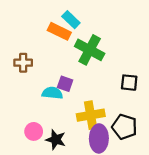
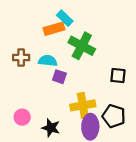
orange rectangle: (59, 31) -> (54, 29), turned -42
cyan semicircle: (52, 93) -> (48, 61), moved
pink circle: (34, 131) -> (22, 117), moved

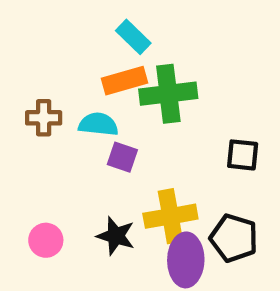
orange rectangle: (54, 29) -> (125, 81), moved
green cross: (82, 46) -> (168, 94), turned -35
black star: (51, 128) -> (116, 236), moved

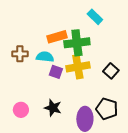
cyan rectangle: (133, 37) -> (95, 17), moved
black square: (243, 155) -> (111, 71), turned 35
yellow cross: (170, 216) -> (78, 67), moved

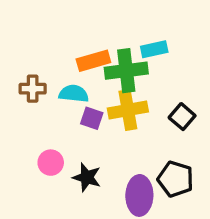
cyan rectangle: (95, 17) -> (154, 49), moved, turned -56
pink circle: (21, 110) -> (51, 163), moved

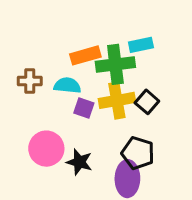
black square: (182, 117) -> (147, 102), moved
pink circle: (51, 163) -> (46, 149), size x1.5
black pentagon: (176, 179) -> (138, 153), moved

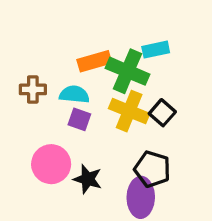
green cross: (115, 64) -> (127, 71), turned 30
yellow cross: (117, 100) -> (129, 111), turned 32
purple square: (84, 108) -> (79, 119), moved

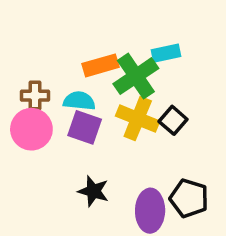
green cross: (127, 71) -> (136, 76), turned 33
purple square: (79, 119) -> (85, 127), size x1.4
pink circle: (51, 164) -> (31, 129), moved
black pentagon: (152, 169) -> (189, 198), moved

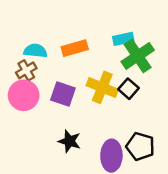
green cross: (136, 76) -> (138, 56), moved
brown cross: (35, 96) -> (26, 70), turned -30
cyan semicircle: (79, 101) -> (35, 51), moved

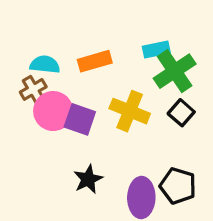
black square: (128, 89) -> (181, 113), moved
pink circle: (24, 95) -> (53, 111), moved
black star: (69, 141) -> (88, 179), turned 30

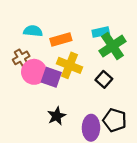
cyan semicircle: (45, 64) -> (33, 31), moved
yellow cross: (130, 111) -> (69, 65), moved
black square: (181, 113) -> (104, 79), moved

